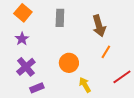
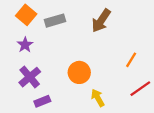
gray rectangle: (60, 18) -> (55, 21), moved, turned 72
brown arrow: (99, 26) -> (101, 21), moved, turned 50
orange line: (106, 52) -> (131, 60), moved

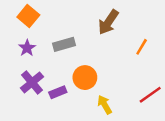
gray rectangle: (55, 21) -> (64, 44), moved
orange line: (131, 60) -> (142, 47), moved
purple rectangle: (42, 101) -> (58, 92), moved

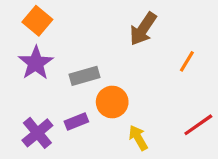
gray rectangle: (64, 44) -> (85, 76), moved
purple star: (27, 48) -> (36, 63), size x1.5
purple cross: (32, 82) -> (37, 133), moved

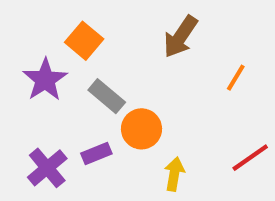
orange square: (37, 21) -> (84, 41), moved
gray rectangle: (85, 76) -> (107, 96), turned 56
yellow arrow: (138, 138) -> (174, 174), turned 40

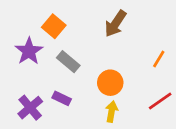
orange line: (236, 78) -> (159, 59), moved
orange circle: (141, 129) -> (110, 83), moved
purple rectangle: (96, 153) -> (62, 98), turned 48

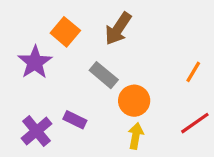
brown arrow: (115, 24) -> (118, 29), moved
gray rectangle: (68, 62) -> (104, 75), moved

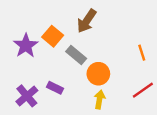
orange square: (65, 32) -> (53, 36), moved
orange line: (193, 72) -> (142, 53), turned -49

